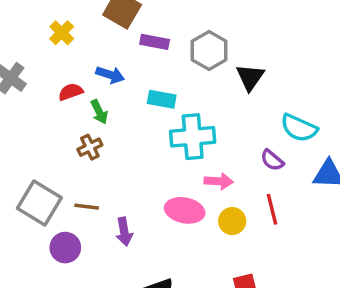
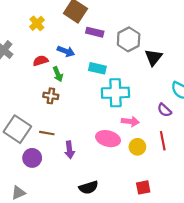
brown cross: (90, 147) -> (51, 96), turned 32

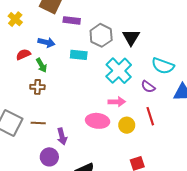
gray hexagon: (129, 39) -> (101, 35), moved
cyan cross: (115, 93) -> (119, 71), moved, turned -35
purple circle: (32, 158) -> (49, 157), moved

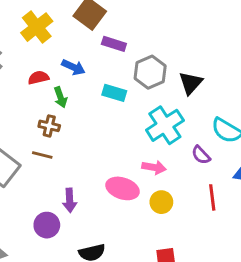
yellow cross: (15, 19) -> (37, 27), size x1.5
red line: (150, 116) -> (212, 197), moved
brown line: (38, 123) -> (42, 155), moved

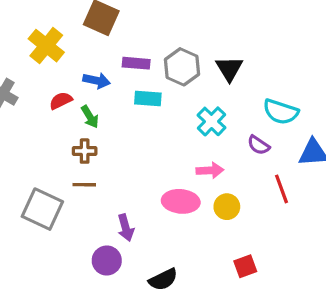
purple rectangle: (114, 44) -> (136, 63), moved
cyan cross: (165, 125) -> (211, 121), size x0.7

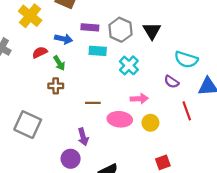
cyan cross: (211, 121) -> (129, 65), moved
brown line: (84, 185) -> (93, 103), moved

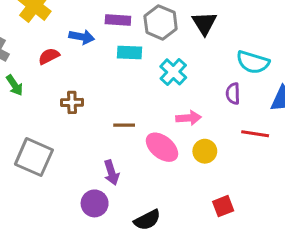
green arrow: (59, 63) -> (15, 85), moved
purple semicircle: (171, 82) -> (233, 94), turned 56
red line: (187, 111) -> (255, 134), turned -60
pink ellipse: (120, 119) -> (162, 147), turned 35

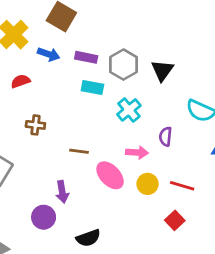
blue arrow: (82, 37) -> (49, 54), moved
purple semicircle: (233, 94) -> (166, 137), moved
red line: (255, 134) -> (182, 186), moved
red square: (223, 206) -> (175, 220), moved, turned -30

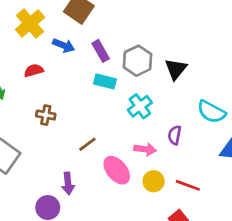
purple rectangle: (86, 57) -> (101, 51), turned 45
brown line: (79, 151) -> (87, 144), turned -48

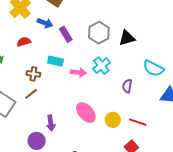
purple rectangle: (101, 51) -> (66, 34), moved
black triangle: (176, 69) -> (127, 38), turned 36
cyan rectangle: (105, 81) -> (56, 61), moved
brown line: (87, 144) -> (31, 94), moved
pink arrow: (145, 149) -> (78, 72), moved

